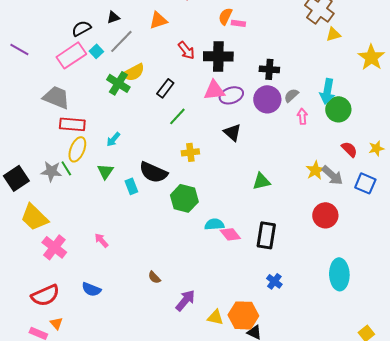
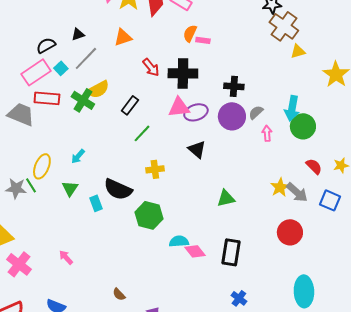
red rectangle: (72, 124) -> (47, 98), moved

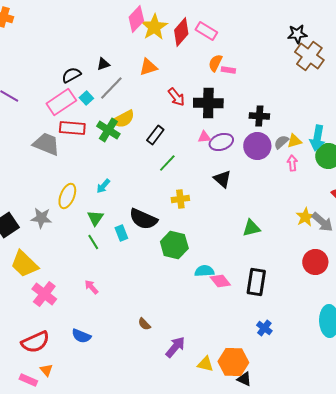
yellow triangle: (298, 51) -> (294, 141), moved
pink triangle: (179, 107) -> (204, 137), size x0.6
green line: (31, 185) -> (93, 242), moved

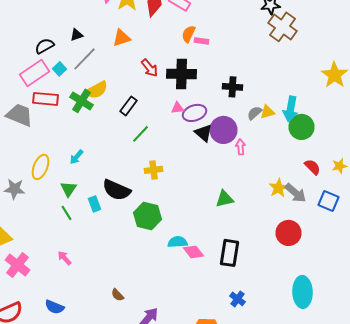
purple circle: (257, 146) -> (224, 130), moved
pink arrow: (292, 163) -> (240, 147), moved
black triangle: (222, 179) -> (204, 133), moved

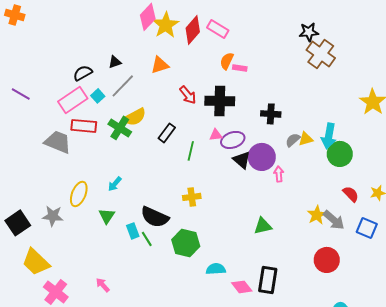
green line: (140, 134) -> (191, 151), moved, turned -30
green line: (66, 213) -> (147, 239), moved
pink diamond: (194, 252) -> (242, 287), moved

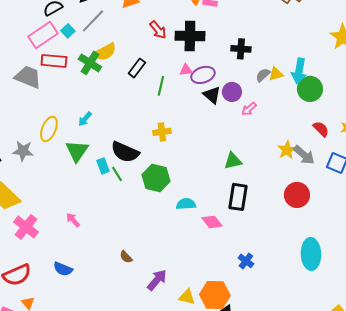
purple circle: (262, 157) -> (232, 92), size x0.7
pink arrow: (279, 174) -> (249, 109), turned -126
green triangle: (107, 216) -> (77, 151), size x1.4
black rectangle: (268, 280) -> (238, 197), moved

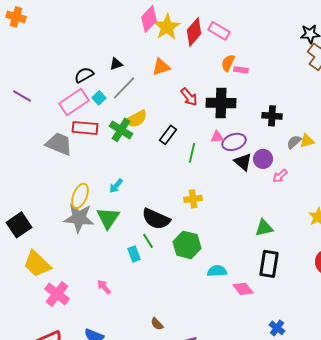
gray star: (23, 151) -> (79, 218), moved, size x1.4
cyan rectangle: (103, 166) -> (134, 254), moved

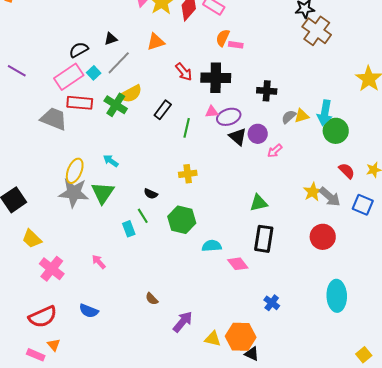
cyan arrow: (116, 186) -> (111, 161), turned 84
black semicircle: (156, 219) -> (151, 194), size x0.5
yellow trapezoid: (37, 264) -> (32, 239), size x0.7

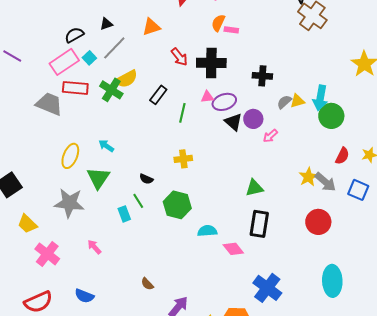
red semicircle: (347, 171) -> (342, 156), turned 72
gray star: (74, 193) -> (69, 203), moved
blue cross: (272, 303) -> (267, 288), size x1.8

